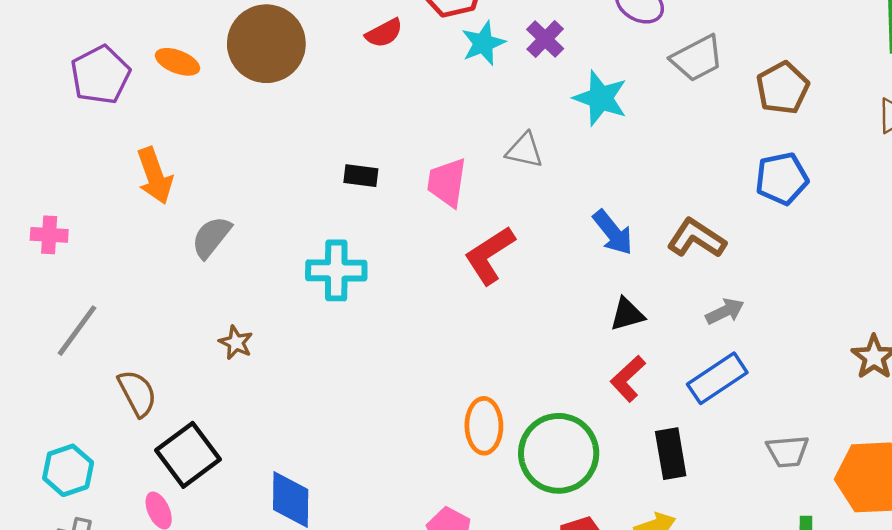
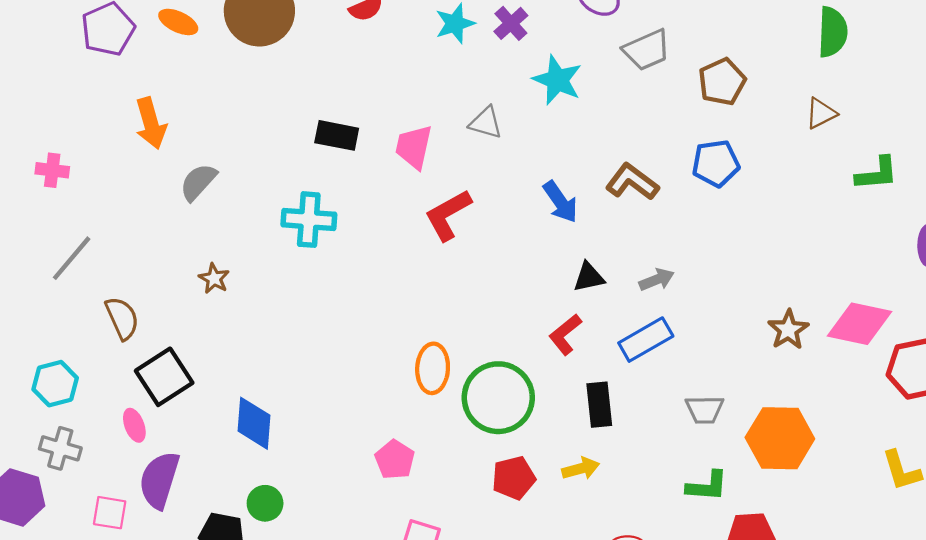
black rectangle: (361, 176) -> (337, 135), size x1.4
brown L-shape: (696, 238) -> (632, 182), moved
black triangle: (627, 314) -> (589, 277), moved

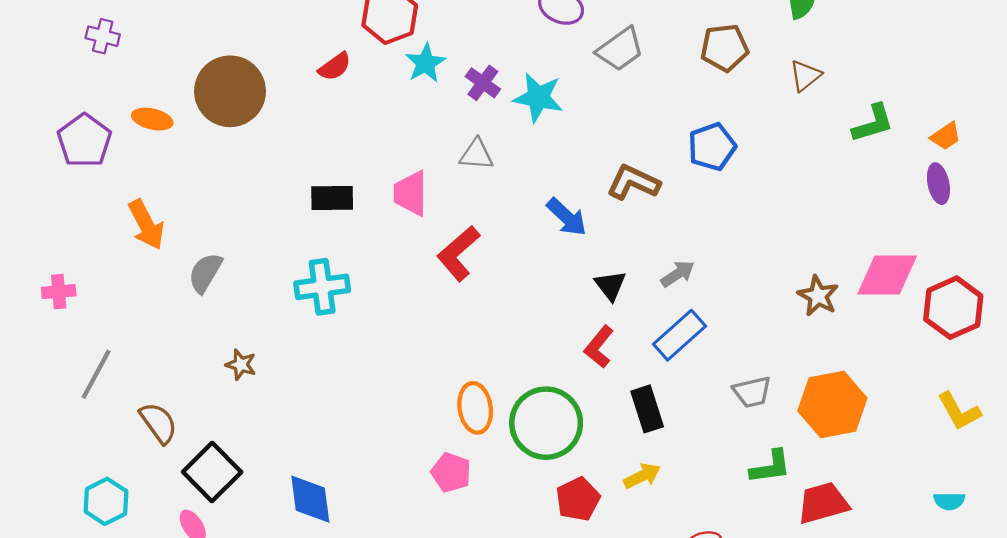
purple cross: (511, 23) -> (483, 83), moved
brown pentagon: (722, 82) -> (725, 48), moved, turned 30
black triangle: (589, 277) -> (610, 285), turned -44
pink pentagon: (395, 460) -> (451, 473), moved

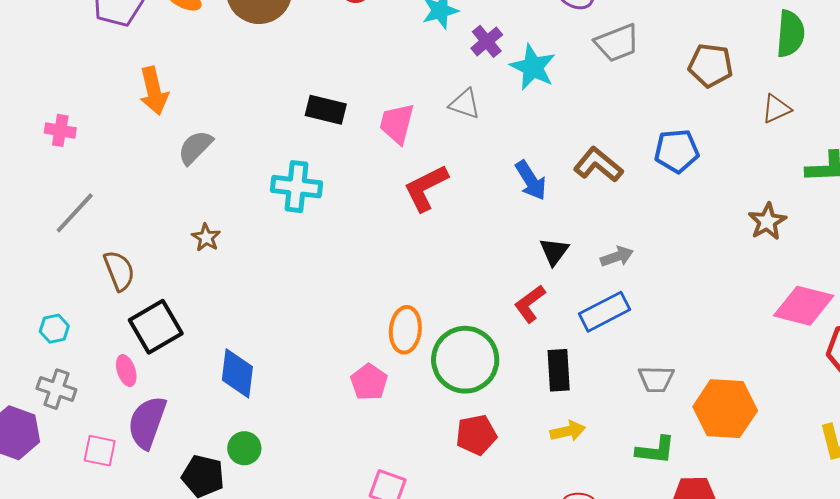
brown star: (818, 296) -> (767, 221), moved
yellow arrow: (642, 476) -> (568, 431), moved
cyan hexagon: (106, 501) -> (54, 329), size x0.7

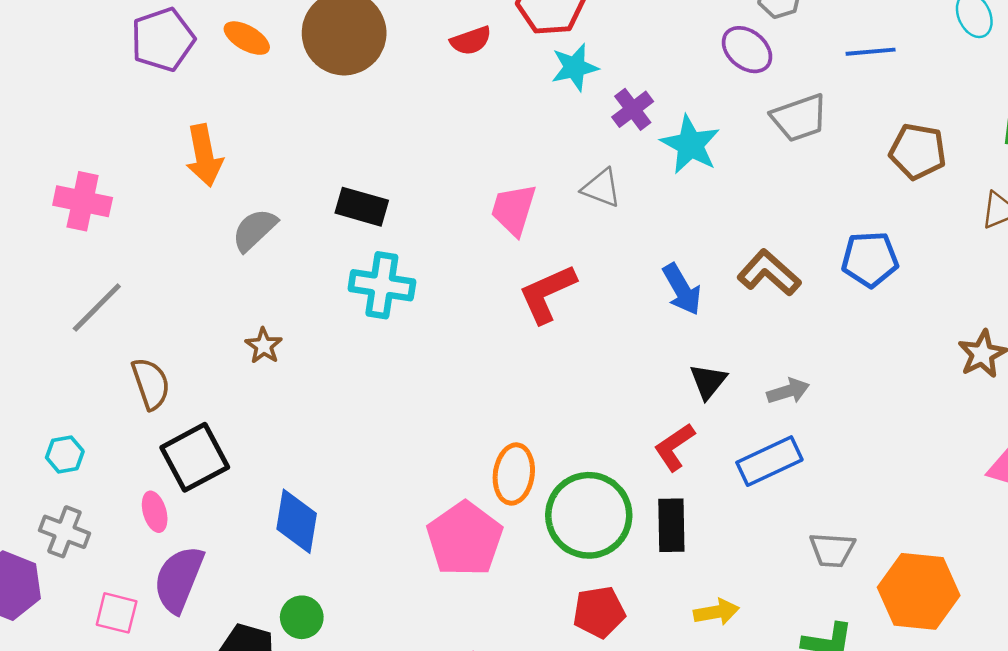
black rectangle: (326, 110) -> (362, 207), moved
pink cross: (60, 130) -> (83, 201), size x1.4
black rectangle: (559, 370) -> (671, 525), moved
pink pentagon: (369, 382) -> (465, 539), size x1.6

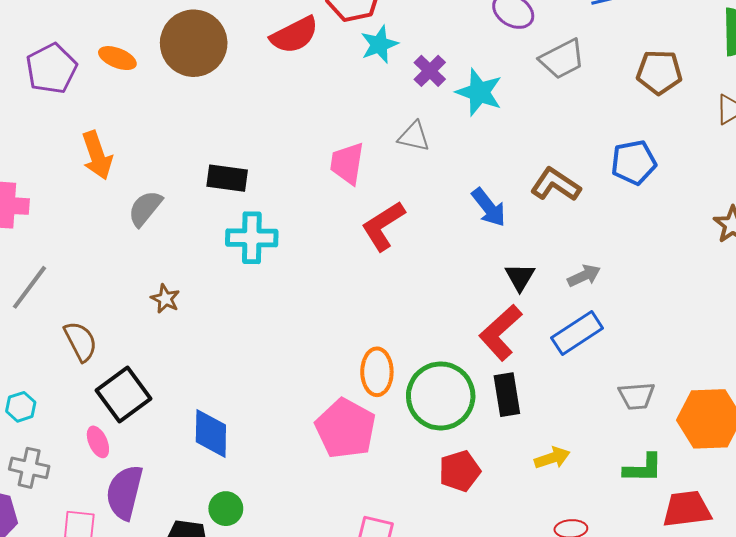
red semicircle: (471, 41) -> (294, 35), size x1.5
red L-shape: (674, 447) -> (501, 333), size x1.4

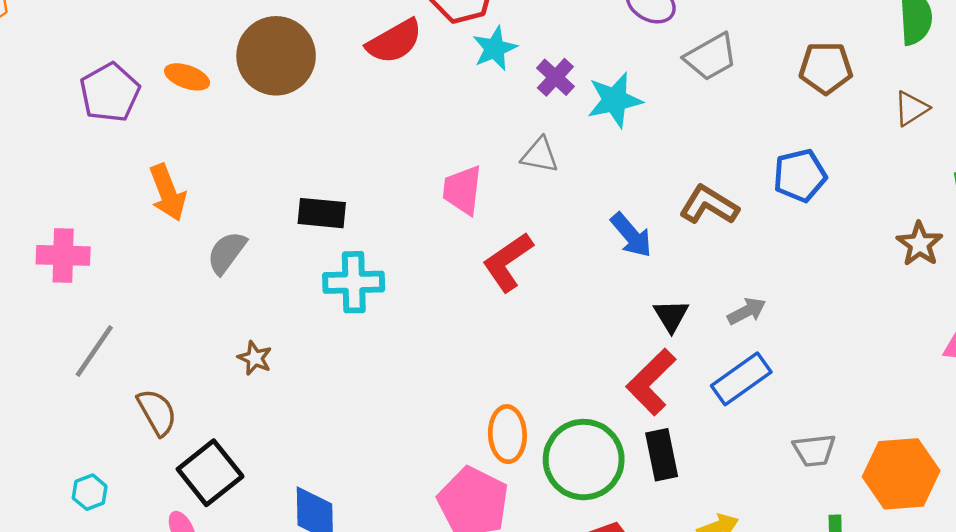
cyan star: (479, 92) -> (615, 100), turned -30

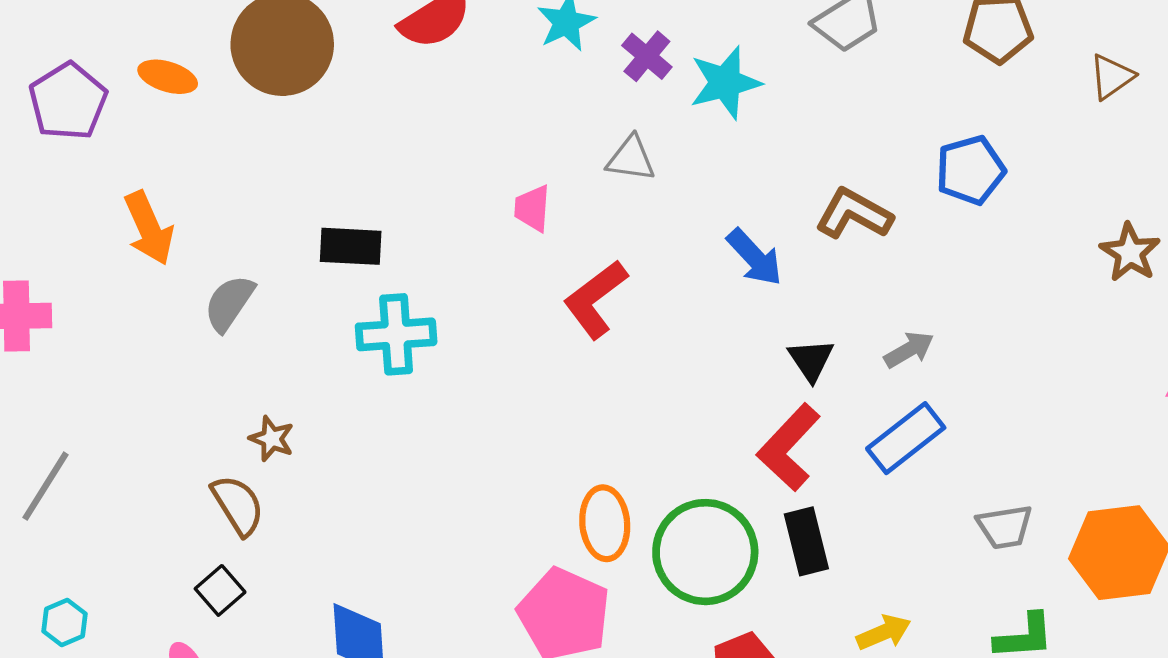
pink trapezoid: (462, 190) -> (532, 208), size x0.7
gray line: (94, 351) -> (45, 486), moved
brown semicircle: (157, 412) -> (238, 505), moved
black square: (210, 473) -> (220, 590), size x0.6

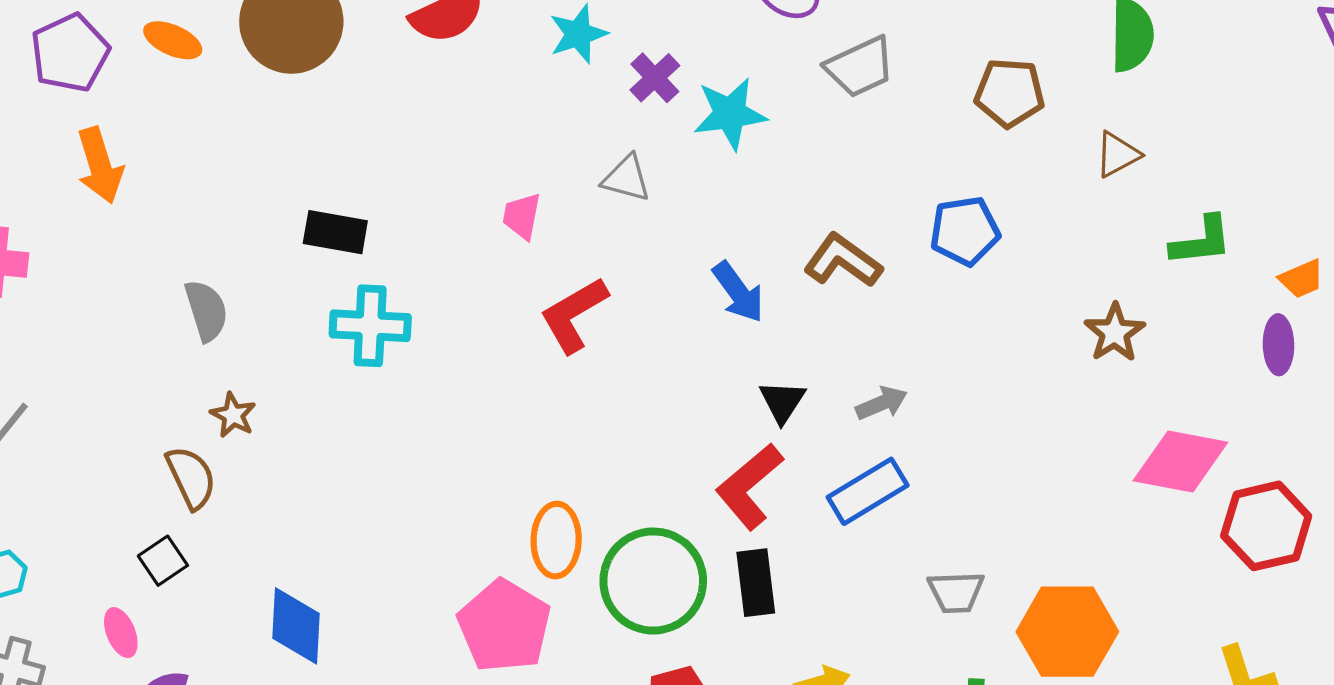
orange arrow: (149, 228) -> (100, 165), moved
gray semicircle: (229, 303) -> (206, 311), moved, turned 122

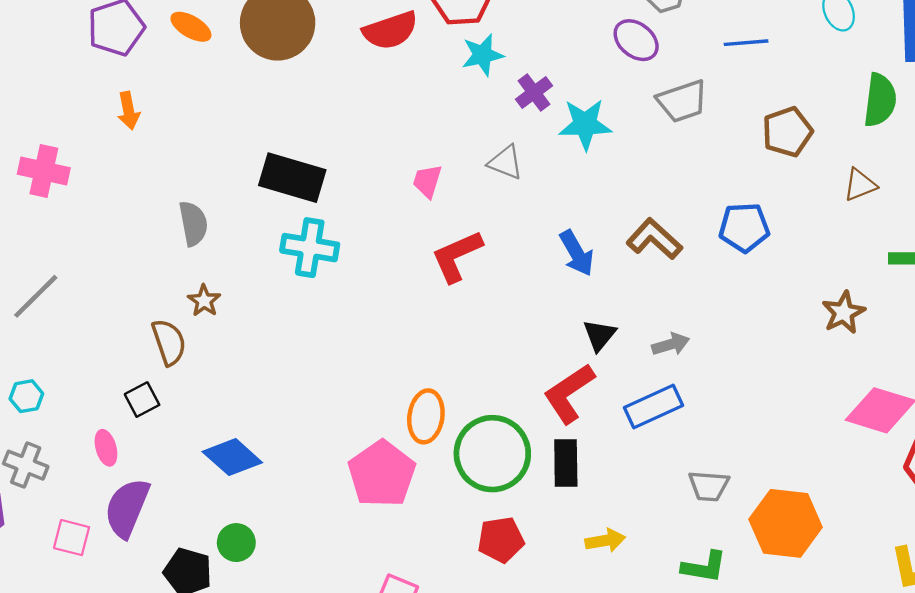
brown pentagon: (1010, 93) -> (787, 132), turned -30
orange arrow: (100, 165) -> (129, 111), size x0.7
black rectangle: (335, 232) -> (292, 178), size x1.4
blue diamond: (296, 626) -> (232, 457), turned -58

